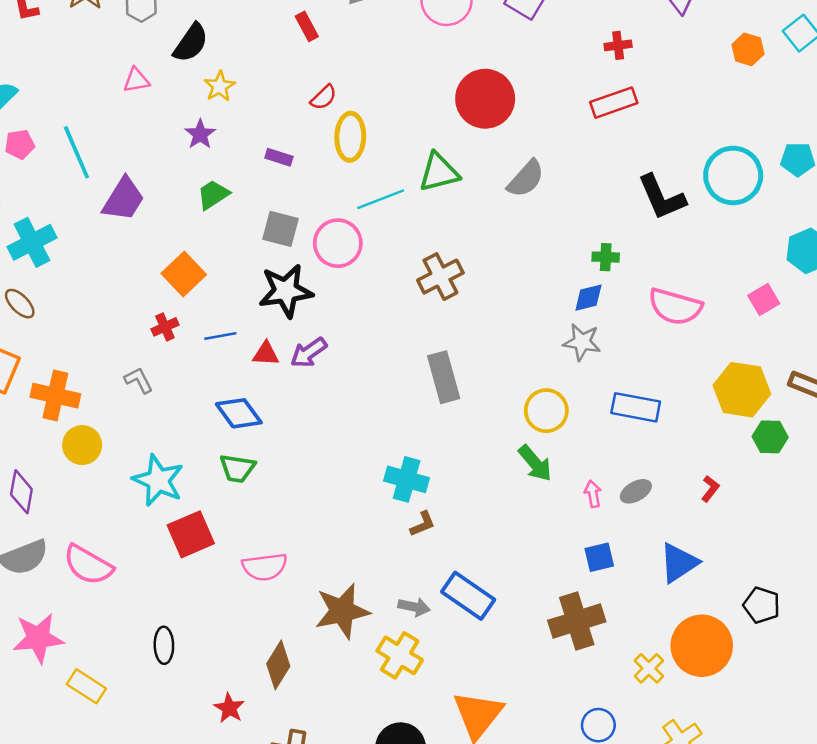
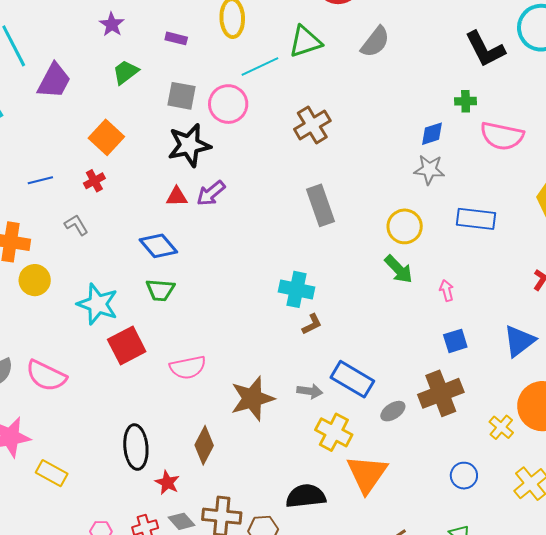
green cross: (606, 257) -> (466, 101), moved
blue line: (220, 336) -> (40, 180), moved
gray ellipse: (636, 491) -> (393, 411), moved
black ellipse: (164, 645) -> (136, 447), moved, size x1.5
yellow cross: (400, 655) -> (334, 432), moved

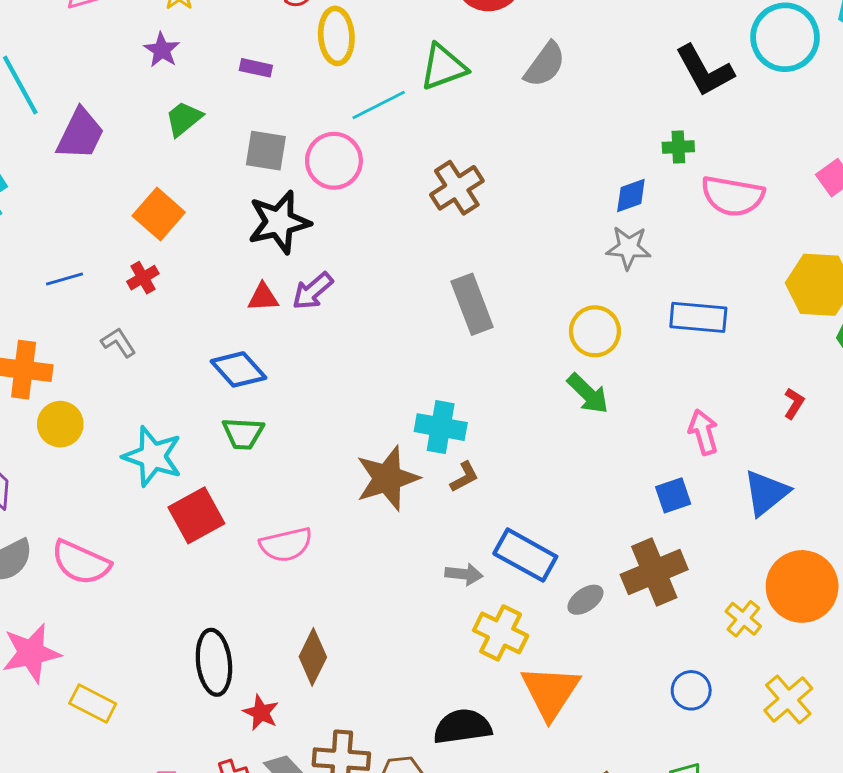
pink arrow: (447, 291) -> (703, 432), moved, size x1.4
brown star: (252, 398) -> (387, 478), moved

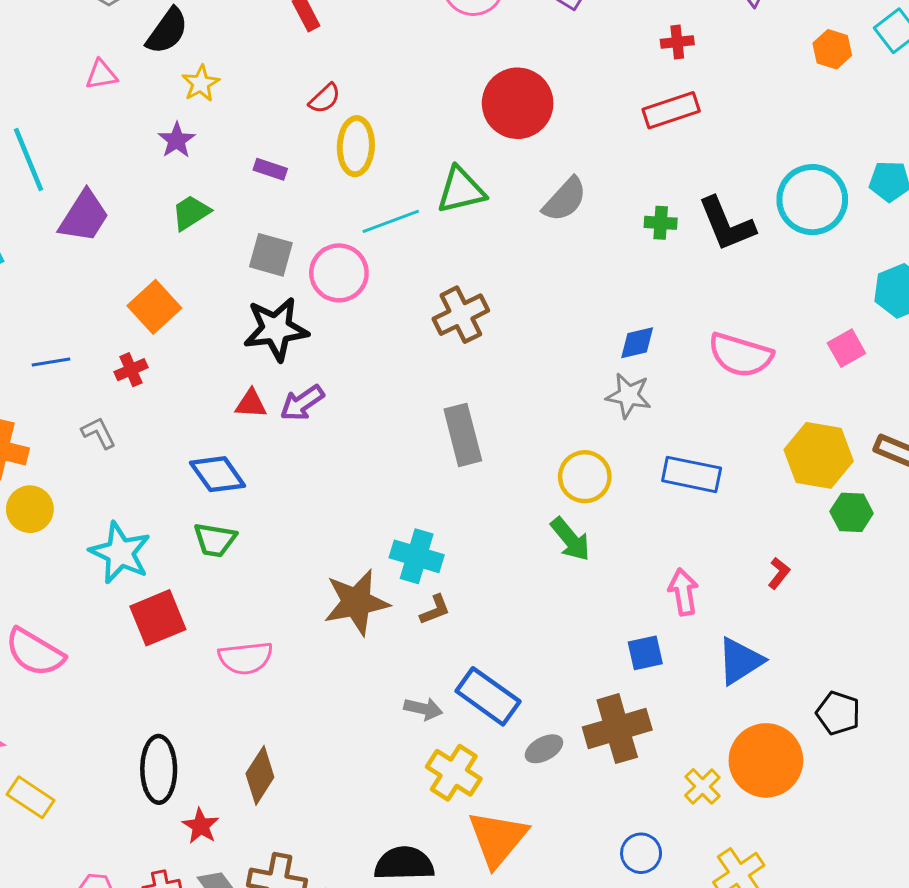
green cross: (678, 147) -> (661, 223), moved

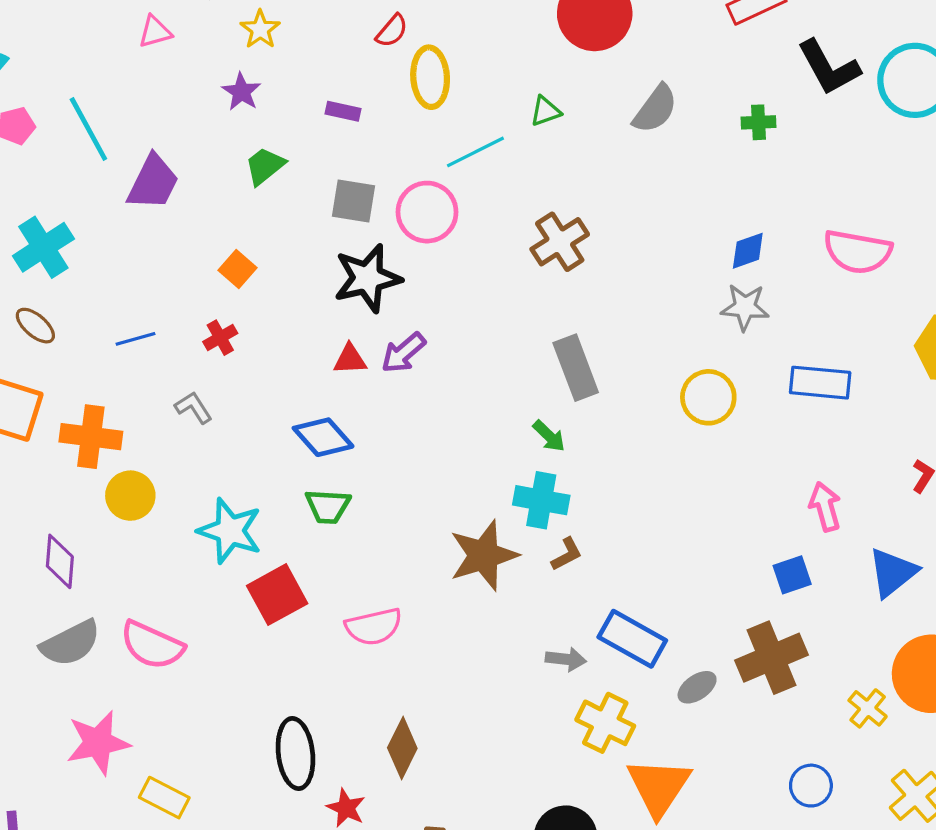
green triangle: (461, 190) -> (545, 111), size x0.6
black L-shape: (726, 224) -> (829, 67), moved
orange square: (154, 307) -> (237, 269), size x0.7
green arrow: (570, 539) -> (549, 436), moved, size x0.7

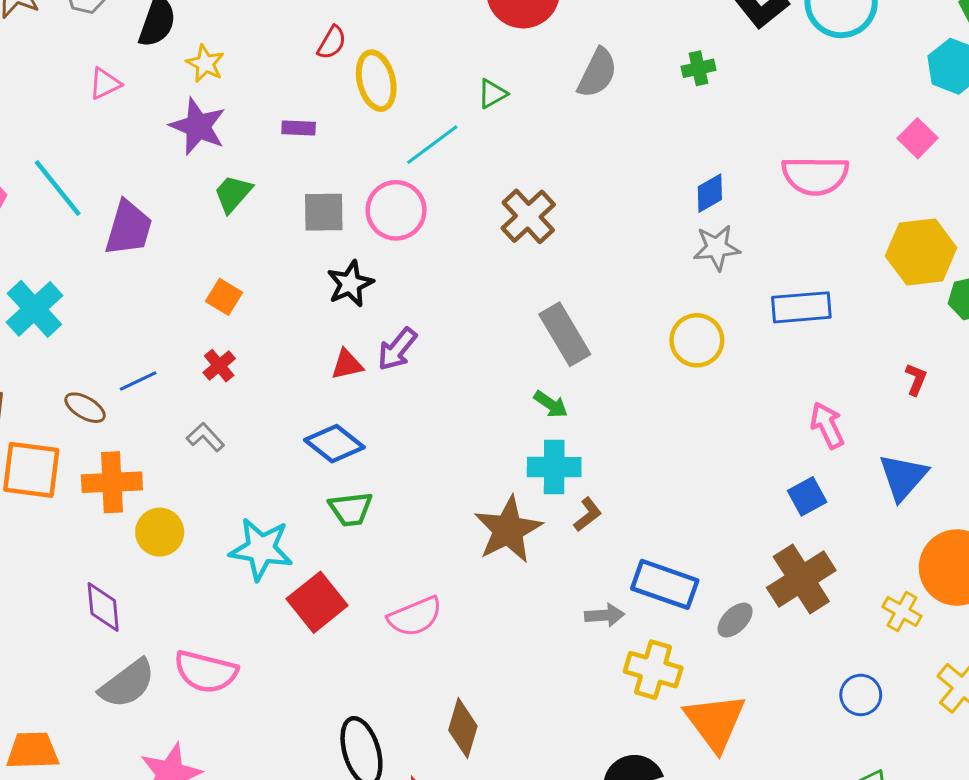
purple star: (241, 92) -> (198, 126), size x1.5
black star: (367, 278) -> (350, 284), size x0.7
brown ellipse: (35, 326) -> (85, 408), moved

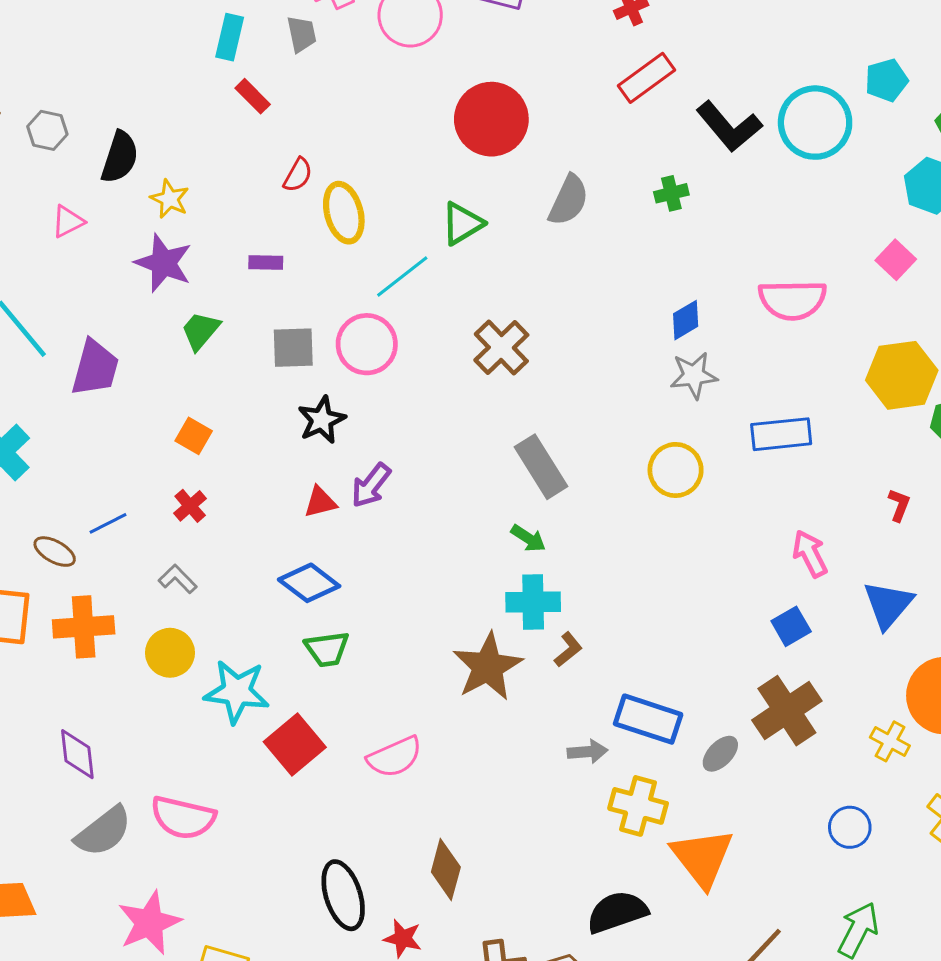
green triangle: (492, 94) -> (462, 224), size x1.4
yellow circle: (160, 532) -> (170, 653), moved

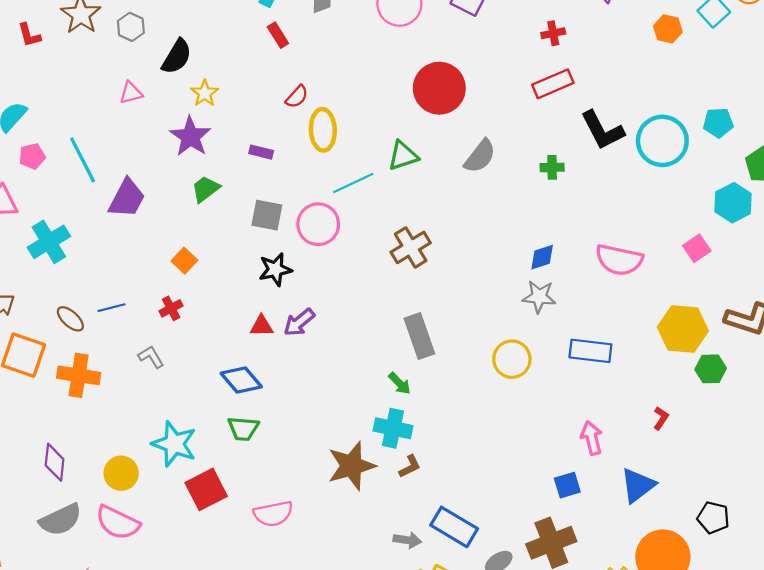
yellow circle: (170, 653) -> (121, 473), moved

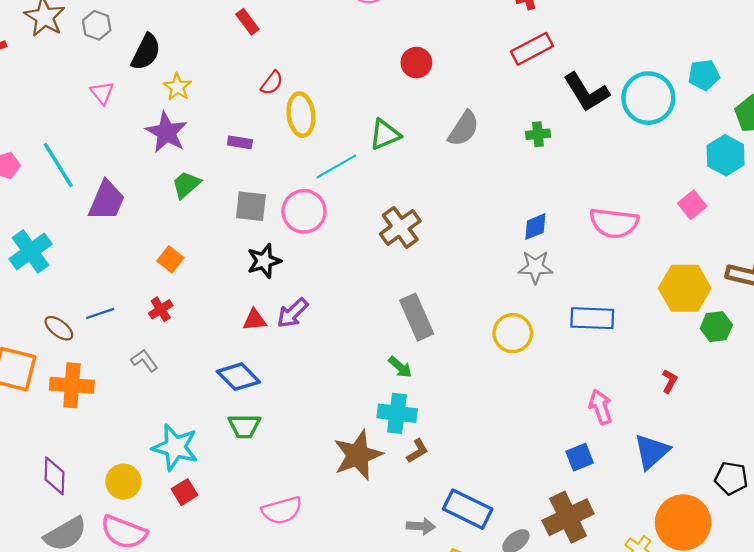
red circle: (439, 88) -> (416, 63), size x0.6
pink triangle: (131, 93) -> (102, 93), turned -50
red square: (206, 489) -> (185, 492), moved, size x0.6

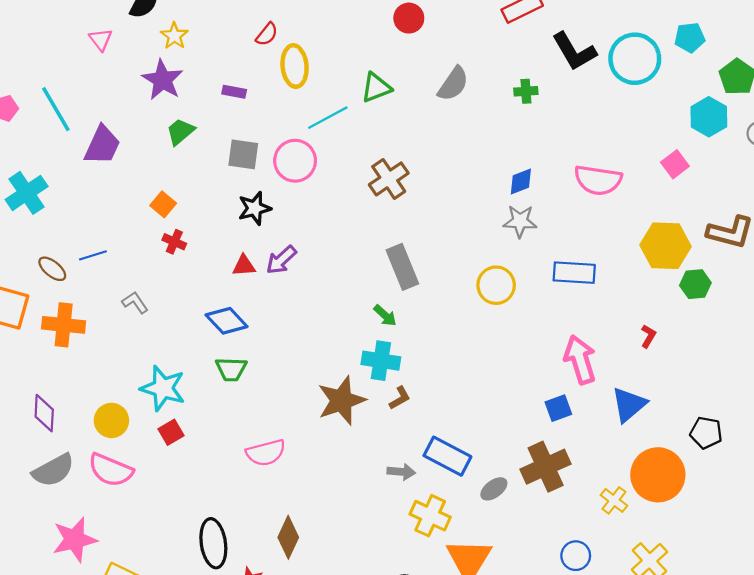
red cross: (161, 309) -> (174, 242), moved, turned -35
pink arrow: (601, 407) -> (580, 360), size x1.4

